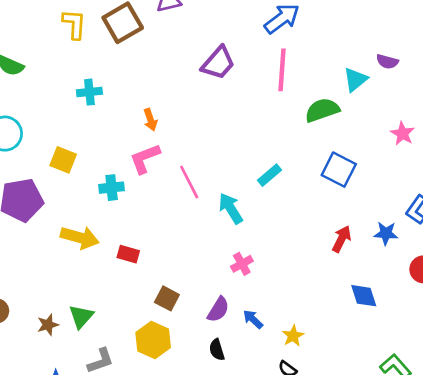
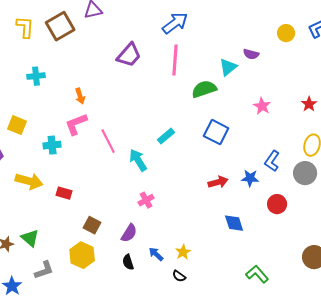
red arrow: (342, 239) -> (218, 182), turned 48
green triangle: (81, 316) -> (30, 238), turned -30
blue arrow: (253, 319) -> (156, 254), moved

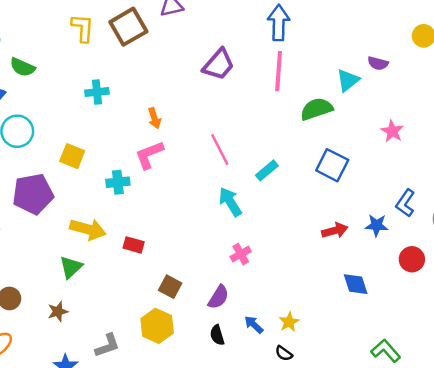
blue arrow: (175, 23) -> (279, 23), turned -52
pink line: (108, 141) -> (220, 150), moved
green triangle: (30, 238) -> (71, 267), moved, turned 36

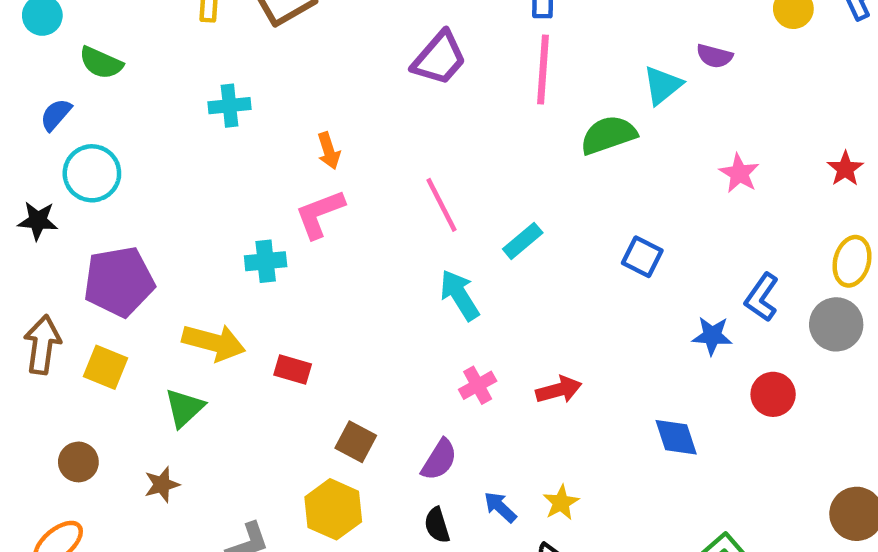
yellow square: (72, 156) -> (105, 367), moved
blue square: (332, 165) -> (642, 257), moved, size x0.7
red arrow: (335, 231) -> (559, 390), moved

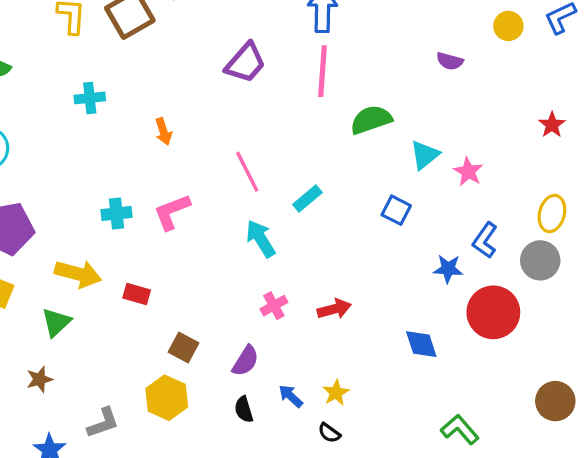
cyan triangle: (663, 85) -> (425, 155), moved
red star: (845, 169) -> (552, 125), moved
pink star: (739, 173) -> (468, 172), moved
pink L-shape: (320, 214) -> (172, 212), moved
red circle: (773, 394) -> (493, 312), size x1.6

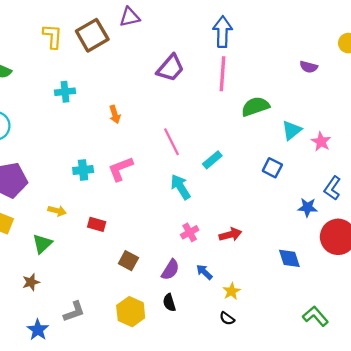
yellow arrow: (78, 274) -> (57, 211), size x0.6
blue arrow: (291, 396) -> (204, 272), moved
yellow hexagon: (167, 398) -> (131, 312), moved

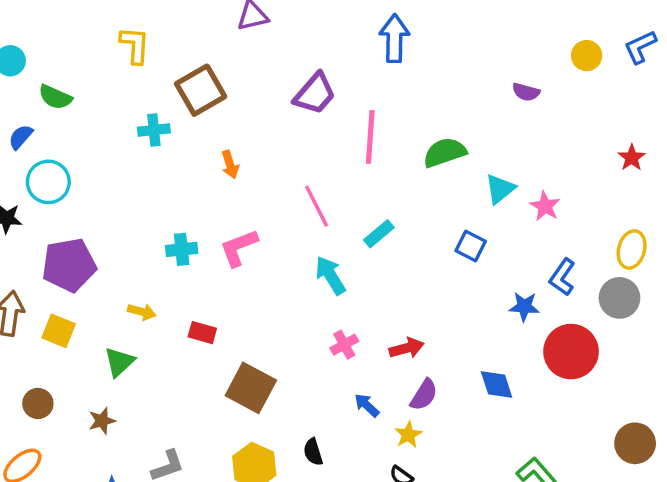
brown square: (92, 35) -> (201, 90), moved
pink line: (222, 74) -> (370, 137), moved
brown square: (128, 261) -> (251, 388), size x1.6
purple semicircle: (170, 270) -> (424, 395), moved

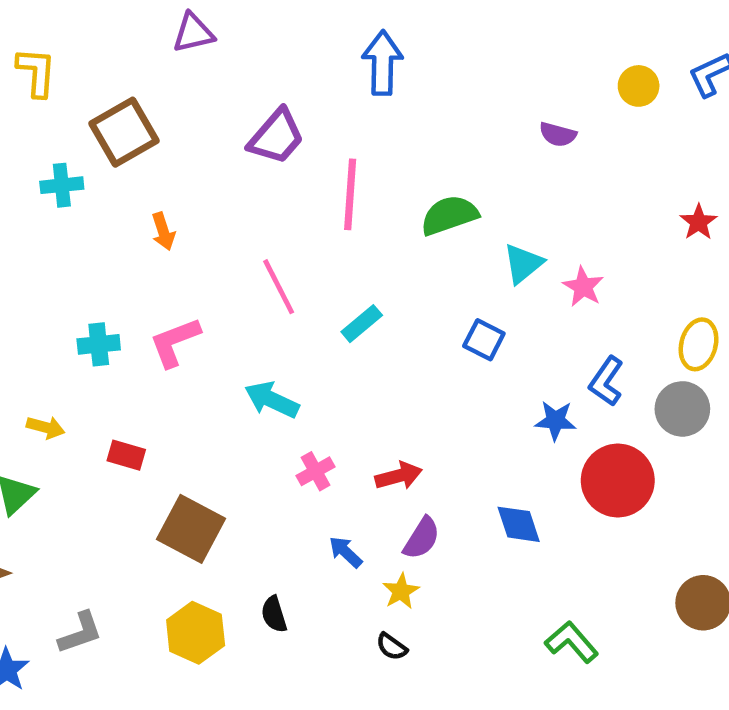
cyan arrow: (330, 275) -> (272, 400), moved, turned -33

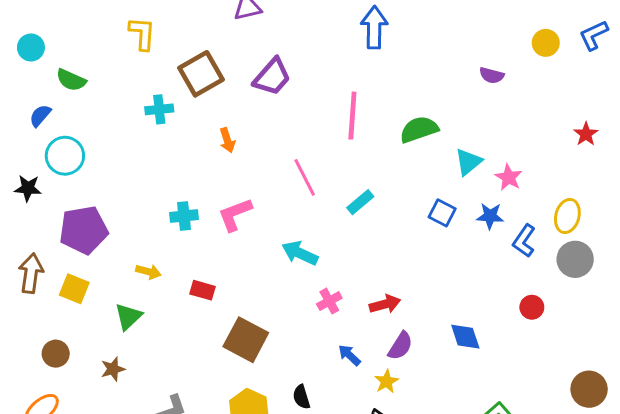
purple trapezoid: (276, 137) -> (272, 77), moved
yellow ellipse: (699, 344) -> (567, 216), moved
blue star: (555, 420) -> (490, 216), moved
red circle: (618, 480) -> (532, 307), size x0.5

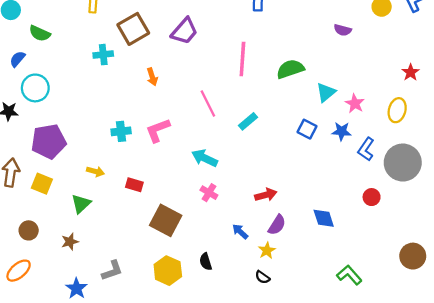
yellow ellipse: (567, 216) -> (397, 110), moved
gray circle: (575, 259) -> (403, 163), size x1.4
pink cross: (329, 301) -> (209, 193), moved, turned -30

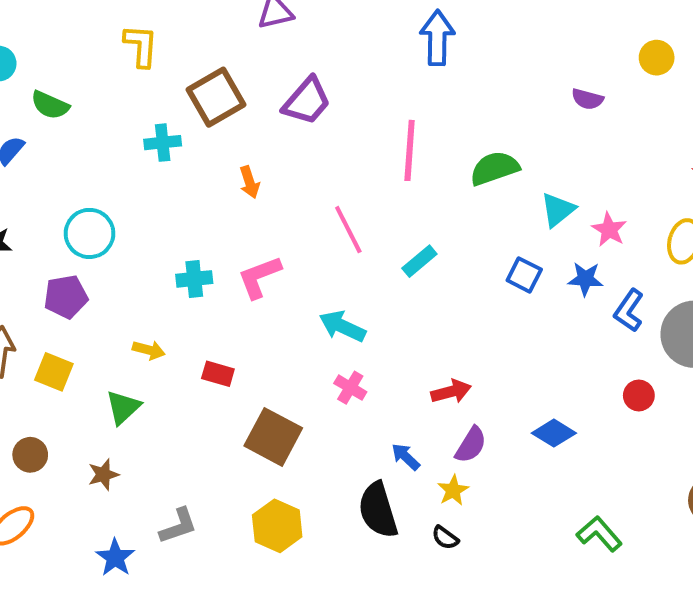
cyan circle: (35, 88) -> (89, 233), moved
purple pentagon: (49, 141) -> (66, 297), size x0.7
blue diamond: (324, 218) -> (554, 433), turned -40
black semicircle: (206, 262) -> (378, 510), moved, size x1.8

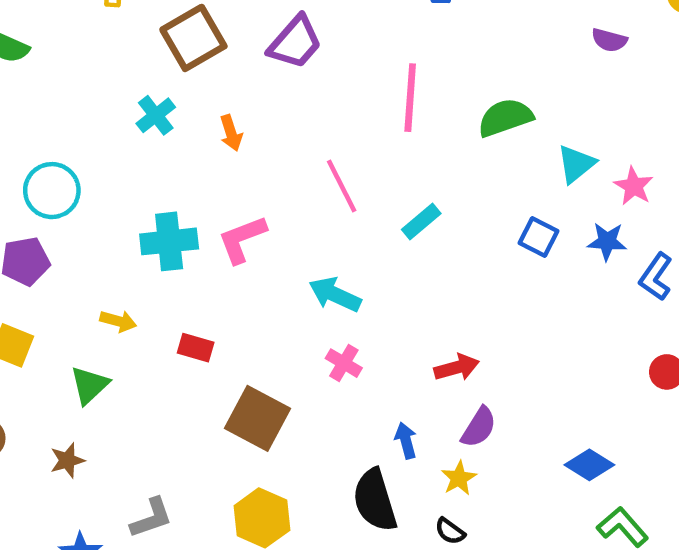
cyan cross: (163, 143) -> (156, 115), moved, turned -32
cyan cross: (194, 279) -> (169, 241), size x1.4
blue diamond: (554, 433) -> (589, 465), moved
blue arrow: (406, 457) -> (406, 441), turned 32

